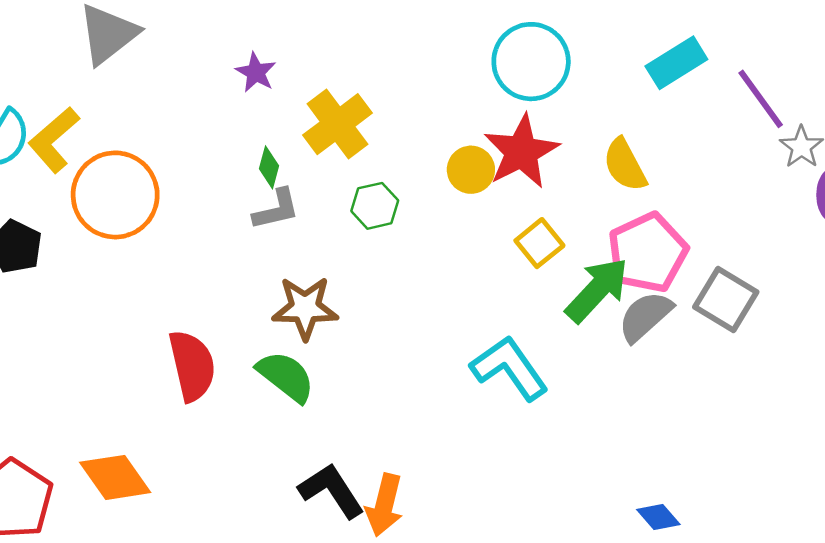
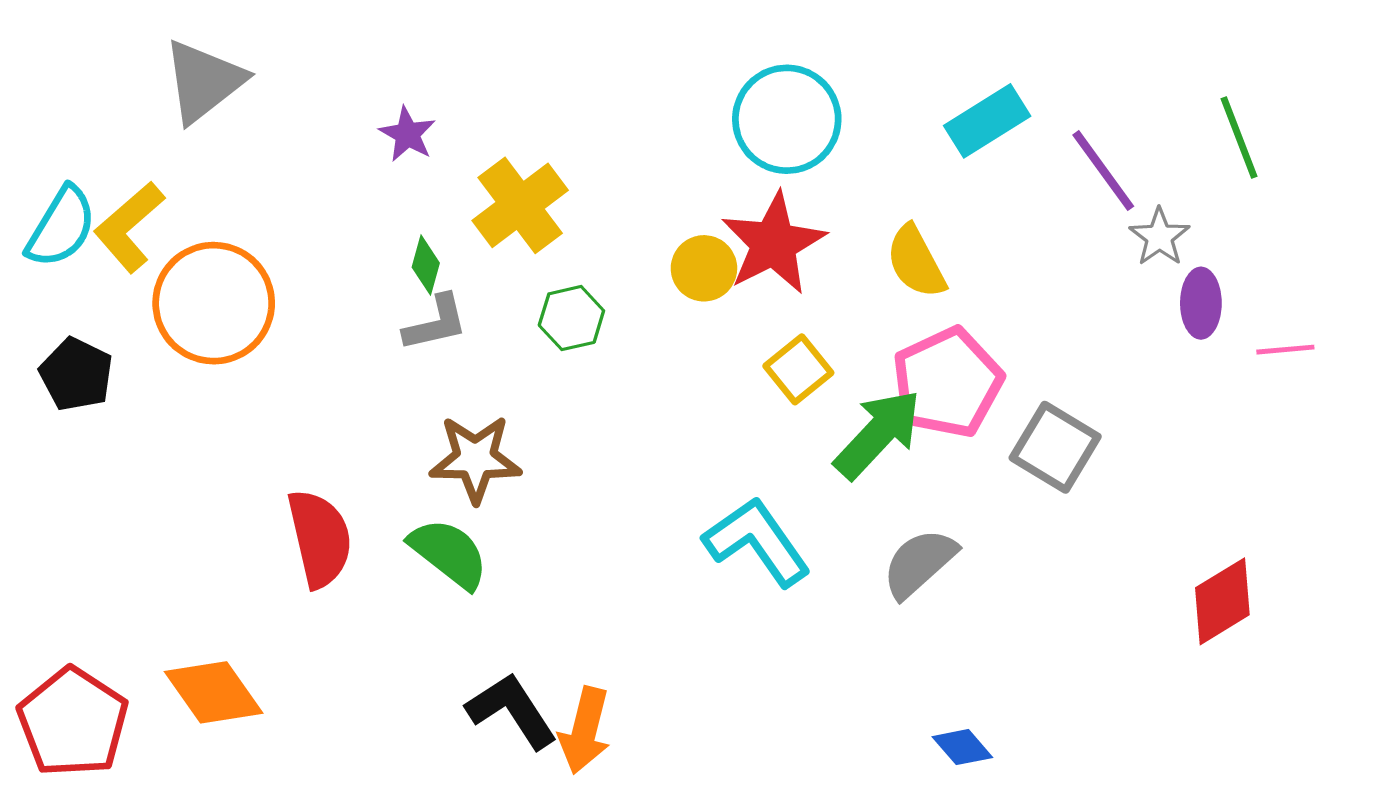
gray semicircle: (645, 316) -> (919, 563), moved

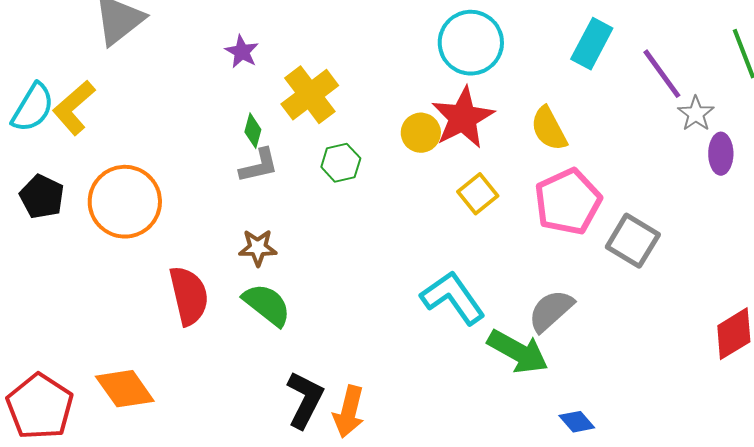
cyan rectangle: (987, 121) -> (592, 44), turned -30
orange circle: (214, 303) -> (125, 202), moved
green arrow: (878, 434) -> (518, 352), moved, turned 76
brown star: (475, 459) -> (258, 248), moved, size x0.7
black L-shape: (512, 711) -> (305, 400), turned 60

